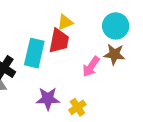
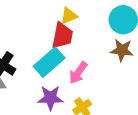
cyan rectangle: (34, 53) -> (49, 62), moved, turned 36
pink arrow: (91, 67) -> (78, 73), moved

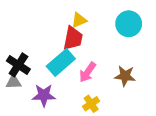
brown star: (122, 50) -> (125, 76), moved
purple star: (50, 98) -> (44, 95), moved

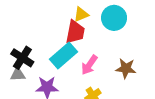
cyan circle: (129, 24) -> (114, 18), moved

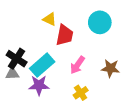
yellow triangle: (81, 14) -> (50, 19), moved, turned 48
cyan rectangle: (63, 55) -> (42, 65), moved

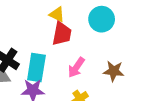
yellow triangle: (50, 19) -> (57, 14), moved
cyan rectangle: (42, 65) -> (36, 67), turned -40

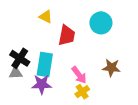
yellow triangle: (57, 14) -> (46, 17), moved
pink arrow: (76, 67) -> (79, 75), moved, turned -72

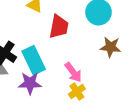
cyan rectangle: (45, 65) -> (34, 60), turned -35
brown star: (111, 68) -> (111, 47), moved

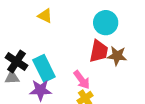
red trapezoid: (59, 27) -> (99, 51), moved

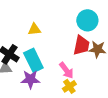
yellow triangle: (45, 16) -> (34, 29), moved, turned -32

